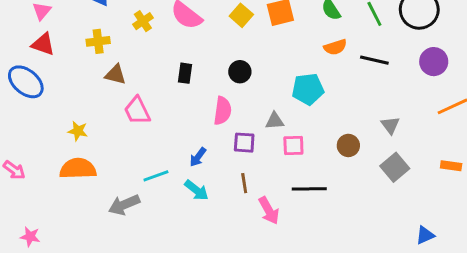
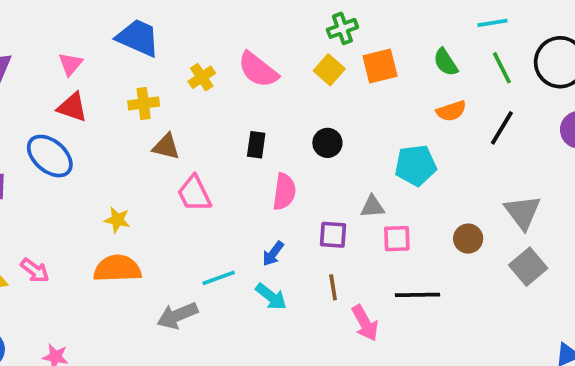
black line: (374, 60) -> (502, 128), turned -72
pink semicircle: (223, 111) -> (284, 192), moved
gray triangle: (390, 125) -> (523, 212), size x1.5

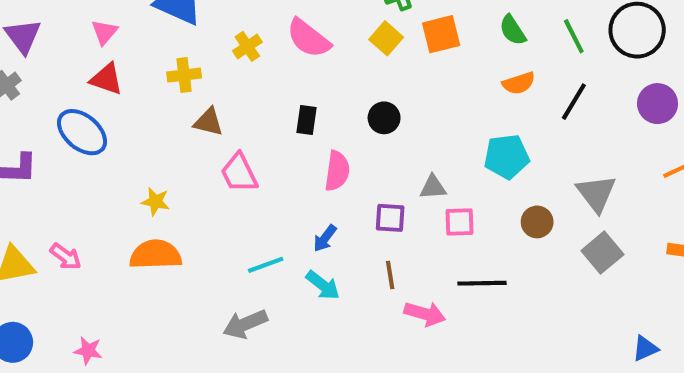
cyan pentagon: (416, 165) -> (506, 157), moved
gray arrow: (177, 315) -> (245, 324), moved
pink arrow: (365, 323) -> (425, 314), turned -45

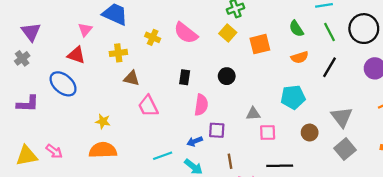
pink triangle: (104, 32) -> (85, 30), moved
orange square: (441, 34) -> (260, 44), moved
yellow cross: (247, 46) -> (153, 37), turned -32
purple square: (390, 218) -> (217, 130), moved
blue arrow: (325, 238) -> (195, 141), turned 32

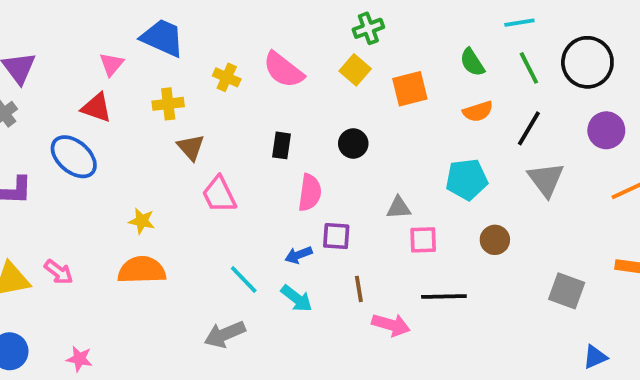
brown triangle: (132, 78) -> (191, 147), turned 35
gray triangle: (342, 117) -> (546, 179), moved
gray square: (345, 149) -> (567, 291), moved, turned -30
cyan line: (163, 156) -> (244, 280), turned 66

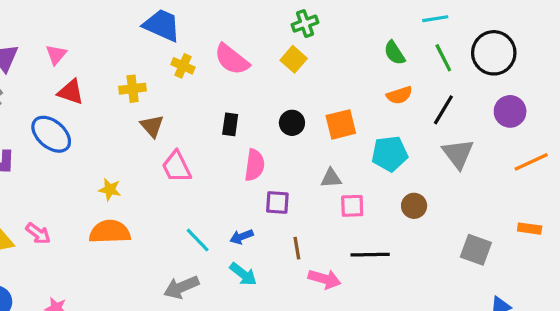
blue trapezoid: (162, 38) -> (162, 25), moved
pink triangle: (111, 64) -> (56, 54), moved
orange square: (410, 89) -> (341, 124), moved
blue arrow: (298, 255) -> (242, 237), moved
cyan arrow: (297, 298) -> (243, 274), moved

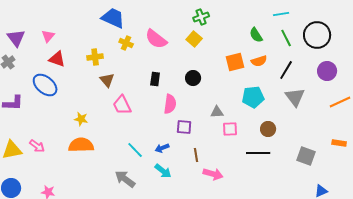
orange square: (341, 124) -> (235, 62), moved
black line: (370, 255) -> (258, 153), moved
gray arrow: (181, 287) -> (125, 179), turned 60

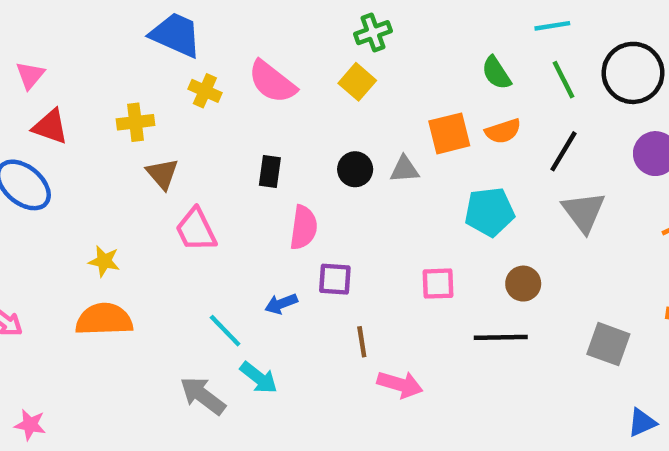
gray triangle: (217, 112) -> (404, 169), moved
blue arrow: (162, 148) -> (281, 304), moved
cyan arrow: (163, 171) -> (259, 378), moved

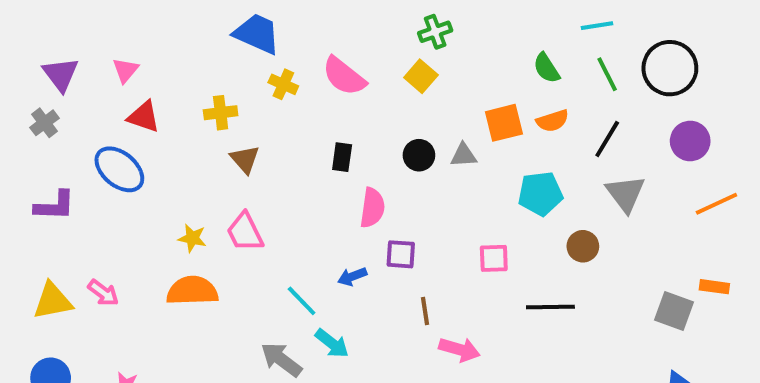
pink trapezoid: (196, 230) -> (245, 232), moved
brown circle: (523, 284) -> (583, 246), moved
gray square: (608, 344) -> (674, 311), moved

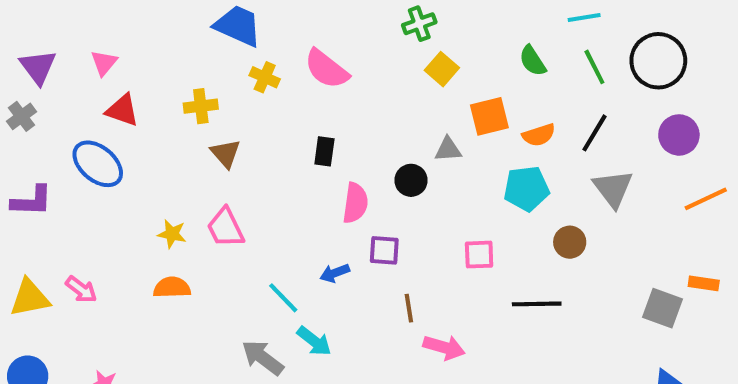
yellow square: (421, 76) -> (442, 69), moved
orange semicircle: (553, 121) -> (539, 135), moved
black circle: (419, 155) -> (411, 180), moved
orange semicircle: (192, 291) -> (172, 287), size x0.7

